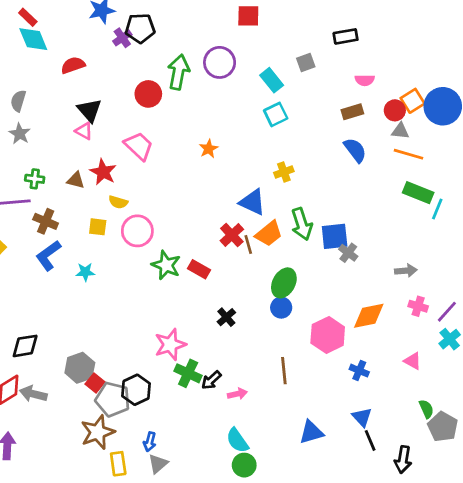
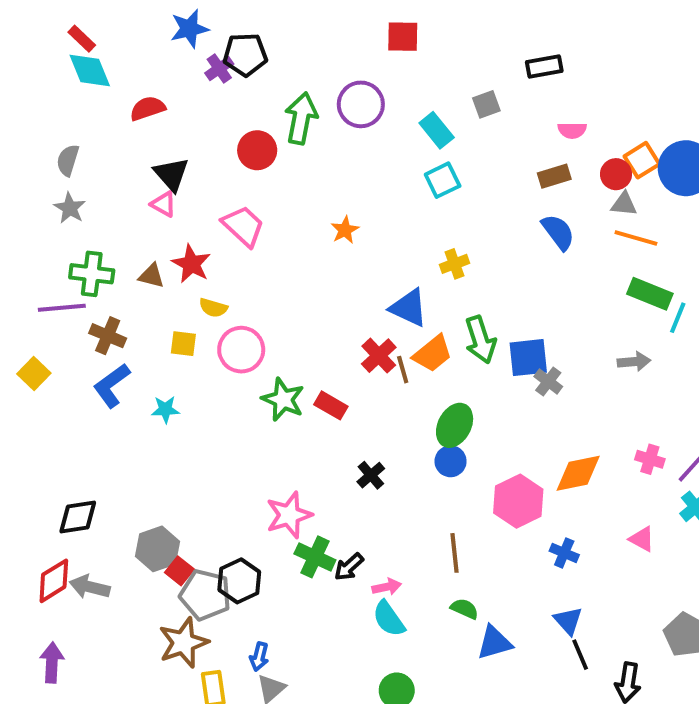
green cross: (35, 179) -> (92, 274), size x1.5
gray arrow: (406, 271) -> (634, 362), moved
green semicircle: (426, 409) -> (464, 609), moved, turned -42
cyan semicircle: (237, 440) -> (389, 619), moved

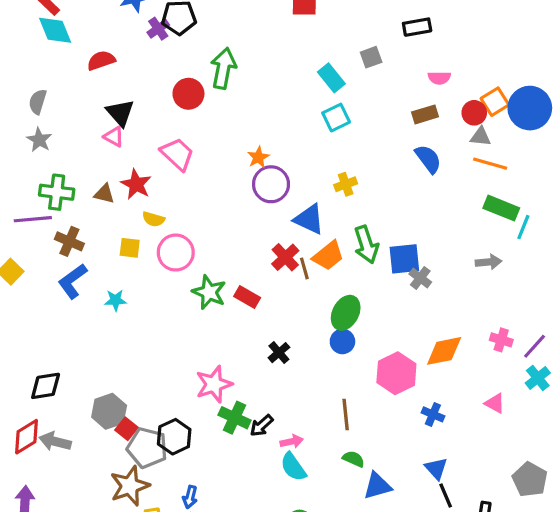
purple circle: (361, 104) -> (271, 184), moved

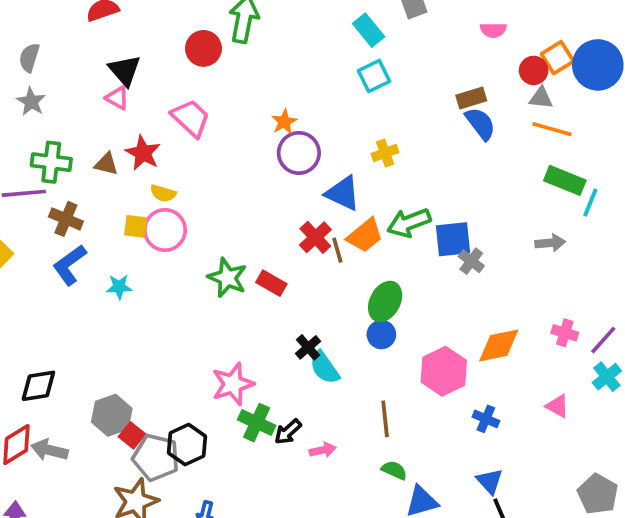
brown rectangle: (425, 114) -> (471, 98), moved
green arrow: (366, 245) -> (409, 223), turned 87
pink circle: (176, 253) -> (165, 230), moved
cyan semicircle: (293, 467) -> (325, 368), moved

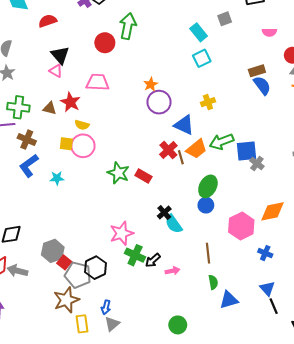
pink trapezoid: (191, 118) -> (98, 82), turned -40
green semicircle: (394, 470) -> (213, 282), turned 56

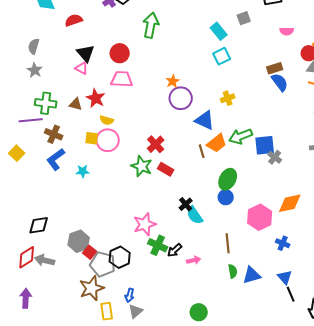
red circle: (105, 43) -> (120, 53), moved
red cross: (168, 150) -> (156, 144), moved
blue triangle: (229, 300) -> (252, 275), moved

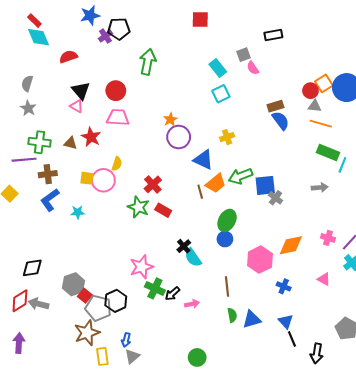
pink semicircle: (287, 31) -> (253, 68), moved, turned 56
yellow semicircle: (107, 120) -> (117, 164), moved, turned -88
brown cross: (54, 134) -> (48, 174), turned -30

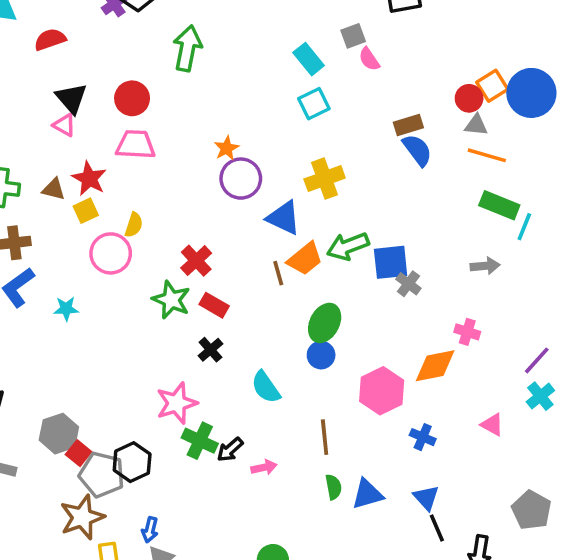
yellow cross: (227, 137) -> (325, 179), size x1.5
yellow square: (87, 178) -> (86, 211), moved, turned -32
pink cross: (328, 238) -> (467, 332), moved
black cross: (184, 246) -> (210, 350), moved

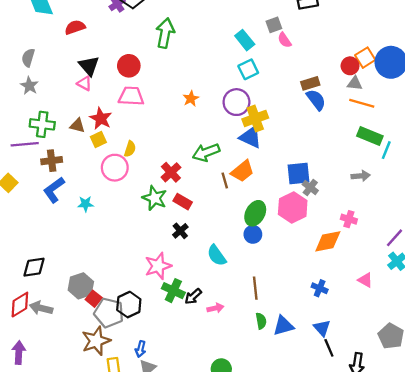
purple circle: (241, 179) -> (236, 102), moved
blue triangle: (284, 218) -> (251, 137), moved
green arrow: (348, 246) -> (206, 152), moved
pink hexagon: (382, 391) -> (293, 207), moved

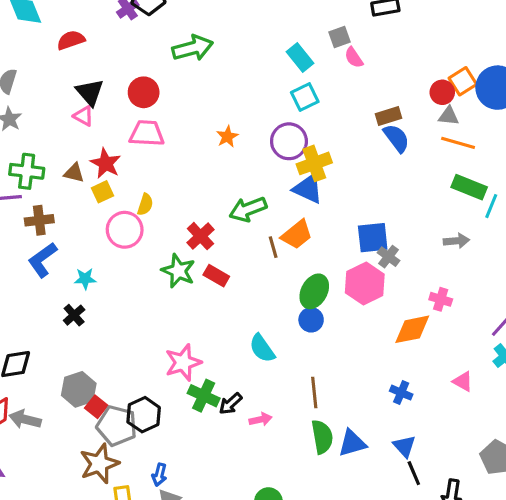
green arrow: (165, 33) -> (193, 48), turned 64
black cross: (180, 231) -> (74, 315), moved
green semicircle: (261, 321) -> (322, 437), size x1.5

